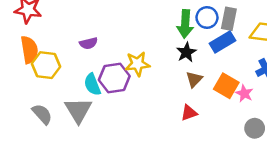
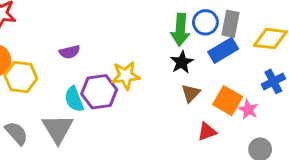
red triangle: (189, 113) -> (207, 132), moved

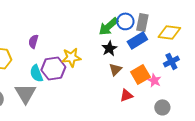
green arrow: (180, 30) -> (108, 26), turned 45
purple semicircle: (70, 52) -> (33, 41), turned 120
orange square: (228, 101) -> (140, 74), turned 30

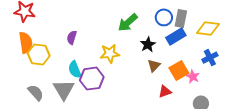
green arrow: (108, 26) -> (128, 22), moved
purple hexagon: (53, 68) -> (92, 79), moved

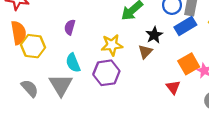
brown triangle: (154, 66) -> (145, 52), moved
purple hexagon: (92, 79) -> (106, 73), moved
red triangle: (165, 92) -> (173, 87), turned -48

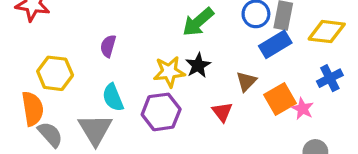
orange semicircle: (19, 33) -> (33, 109), moved
black star: (154, 35) -> (198, 65), moved
brown triangle: (145, 52) -> (246, 81), moved
red triangle: (173, 87) -> (222, 112), moved

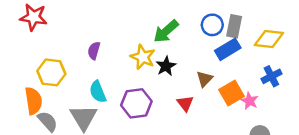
yellow star: (169, 72) -> (143, 57), moved, turned 30

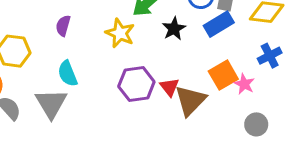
black star: (166, 66) -> (174, 29), moved
brown triangle: (205, 79) -> (190, 100), moved, size x1.6
purple hexagon: (136, 103) -> (136, 84), moved

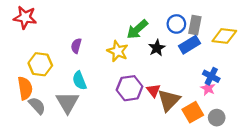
blue cross: (270, 56) -> (211, 76), moved, turned -35
orange square: (223, 75) -> (193, 112), moved

